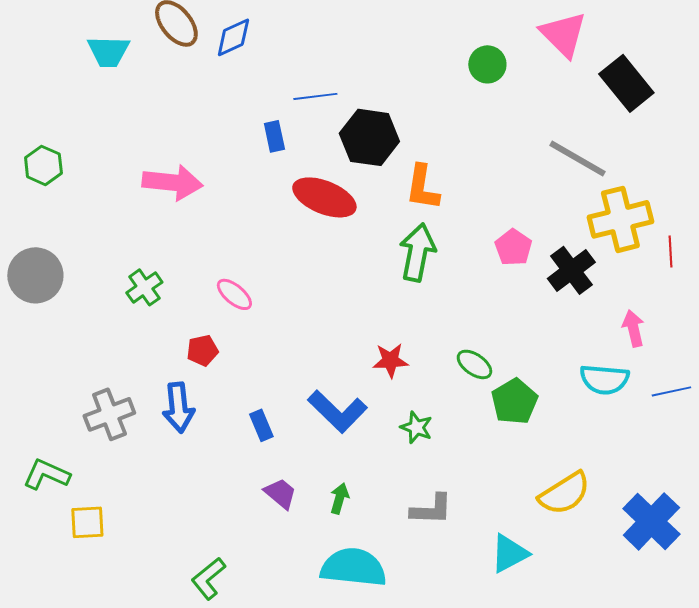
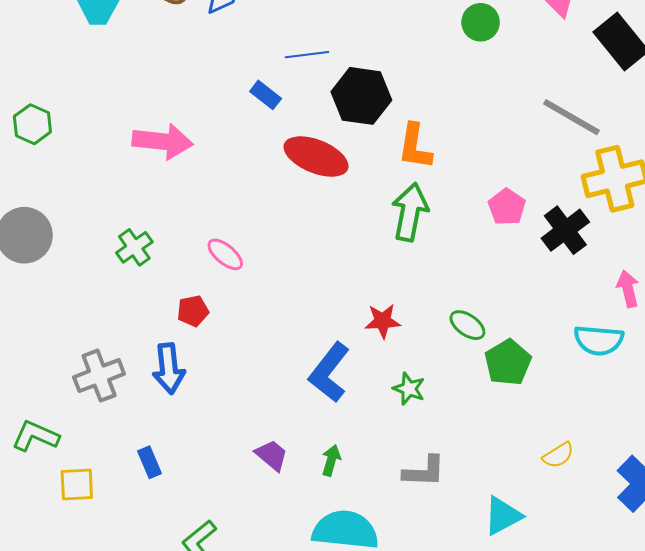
blue rectangle: (274, 136) -> (266, 95), turned -40
blue L-shape: (337, 411) -> (329, 372), turned 84
blue rectangle: (261, 425) -> (150, 462), moved
yellow semicircle: (564, 493) -> (558, 455), size x0.6

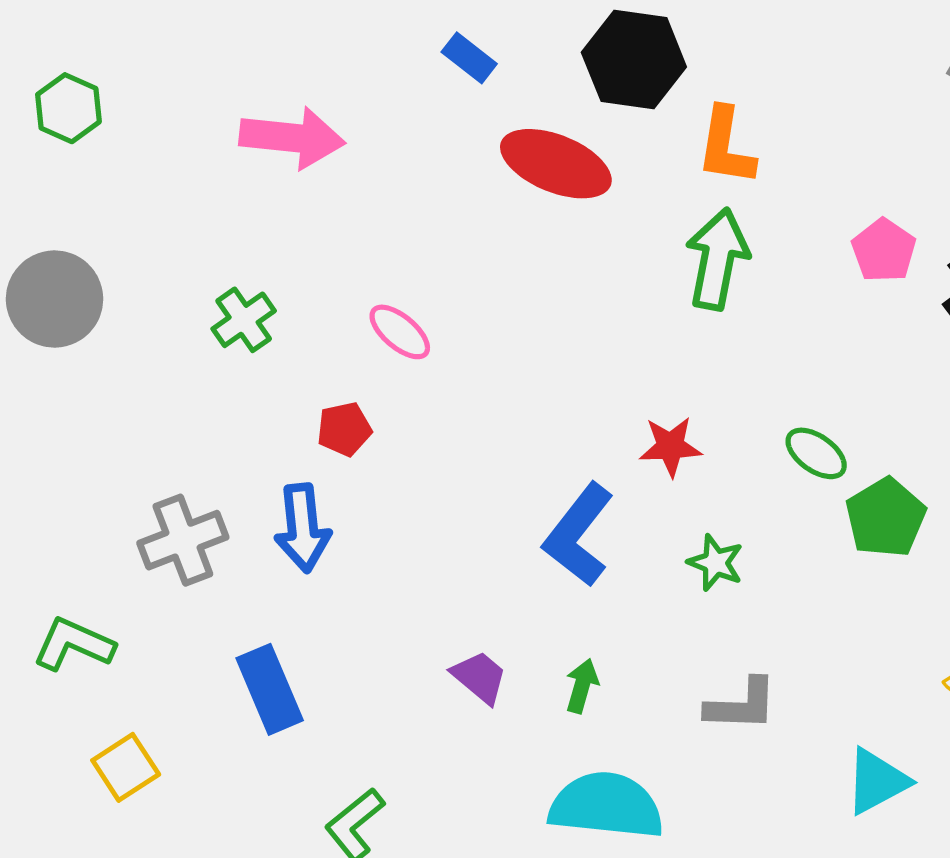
blue rectangle: (150, 462) -> (270, 689), size x1.6
yellow square: (77, 485) -> (126, 767), moved, turned -30

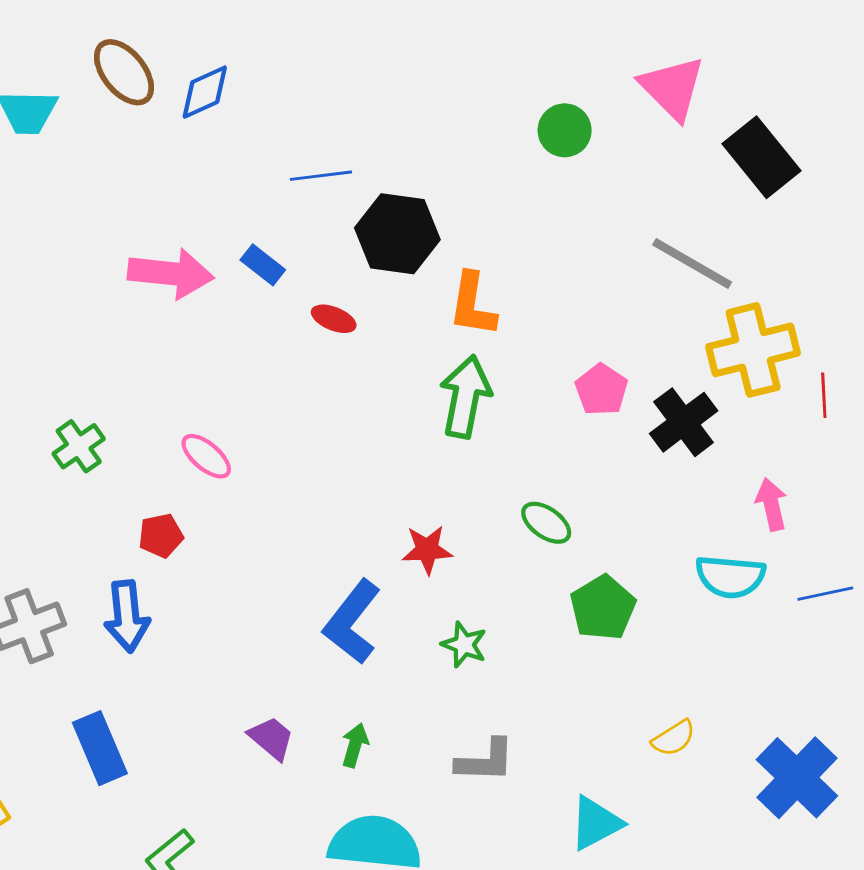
blue rectangle: (469, 58) -> (263, 265), moved
pink arrow: (292, 138) -> (171, 273), moved
red ellipse: (556, 164) -> (334, 319), size x0.5
green ellipse: (816, 453) -> (546, 523), moved

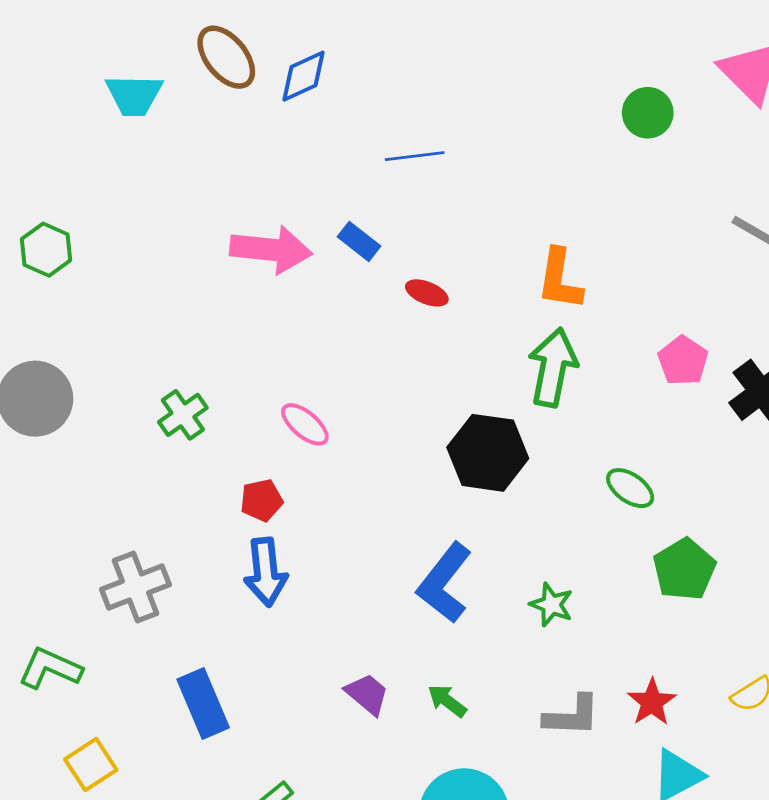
black hexagon: (397, 234) -> (488, 453), moved
red star: (427, 550) -> (652, 702), moved, turned -30
blue arrow: (127, 616) -> (266, 572), moved
green arrow: (355, 745) -> (447, 701), turned -69

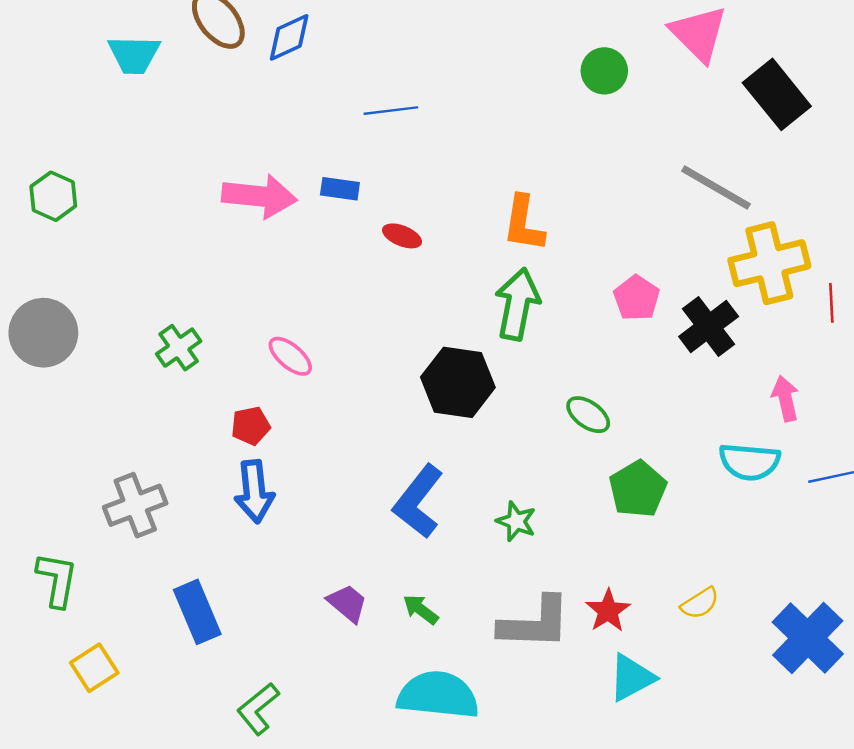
blue rectangle: (359, 241) -> (340, 189), turned -30
green L-shape: (50, 668) -> (57, 580), turned 76
gray L-shape: (572, 716) -> (535, 623), size x1.4

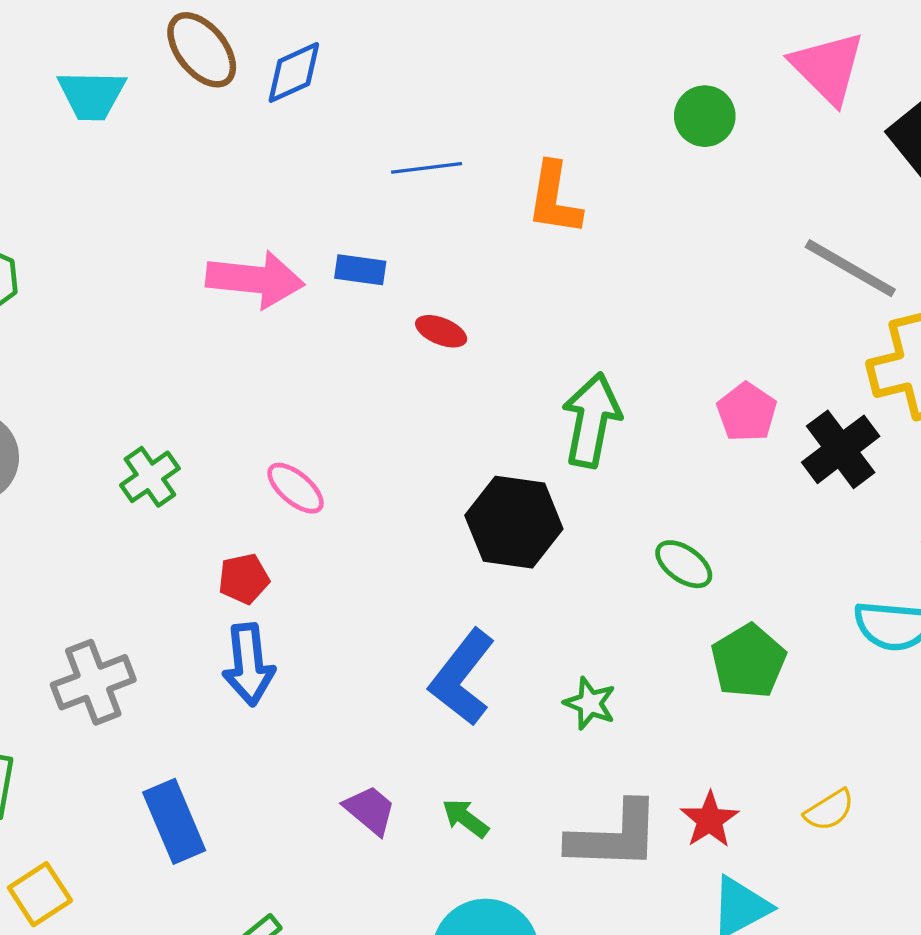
orange L-shape: (524, 223) -> (554, 199), moved

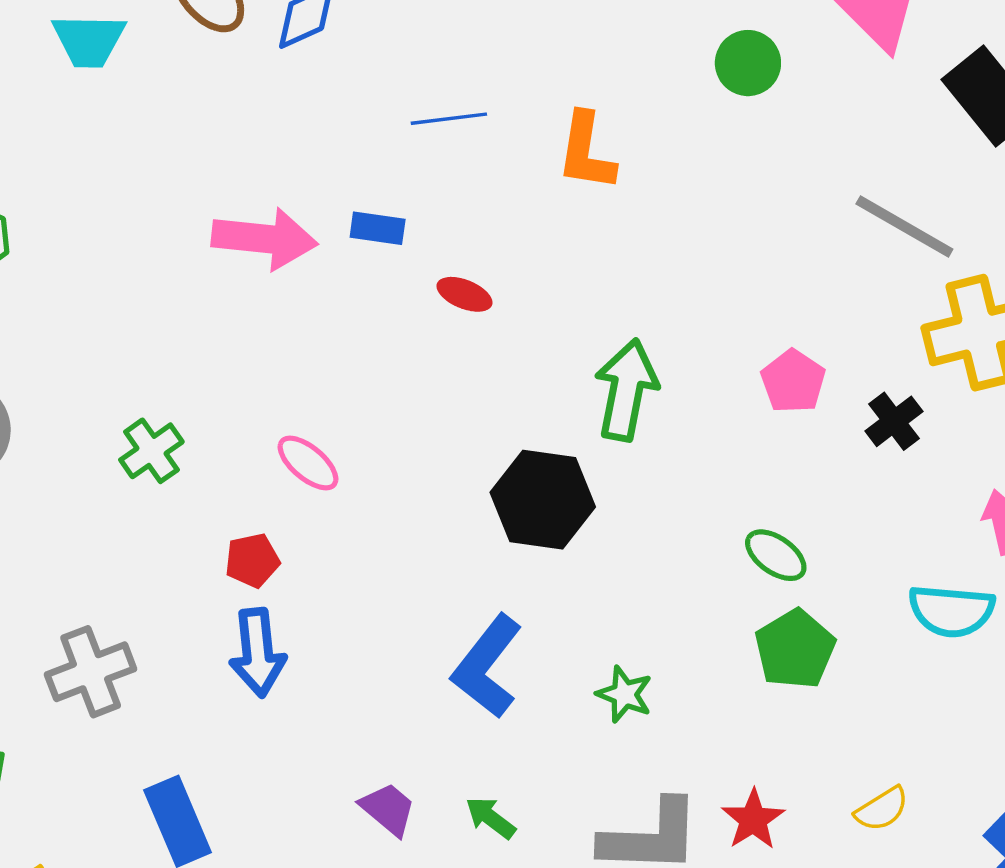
black cross: (841, 449) -> (894, 421), size x0.7
green ellipse: (684, 564) -> (776, 555), moved

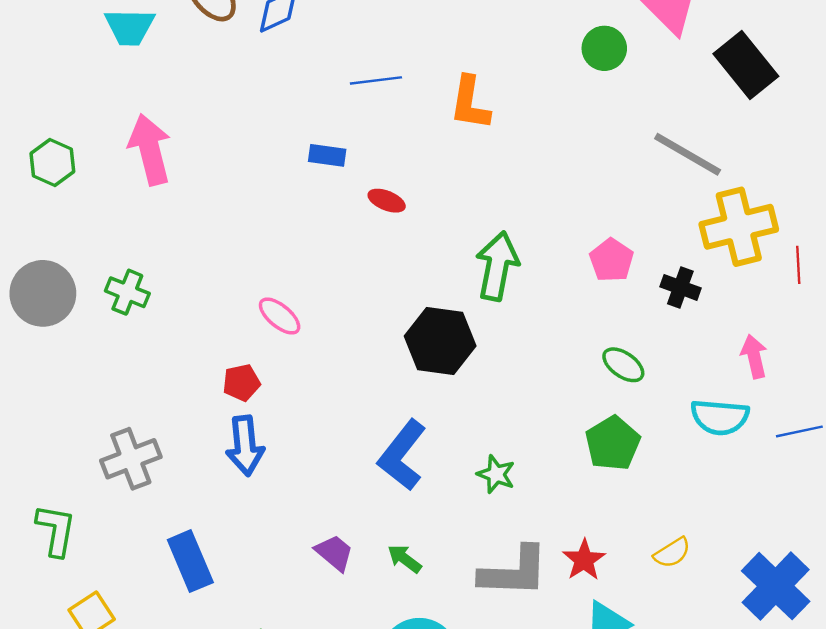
green circle: (748, 63) -> (604, 48), moved
pink arrow: (265, 239) -> (150, 149), moved, turned -110
black cross: (894, 421) -> (680, 287), turned -33
green cross: (151, 451) -> (127, 292), moved, turned -33
green ellipse: (776, 555) -> (623, 365), moved

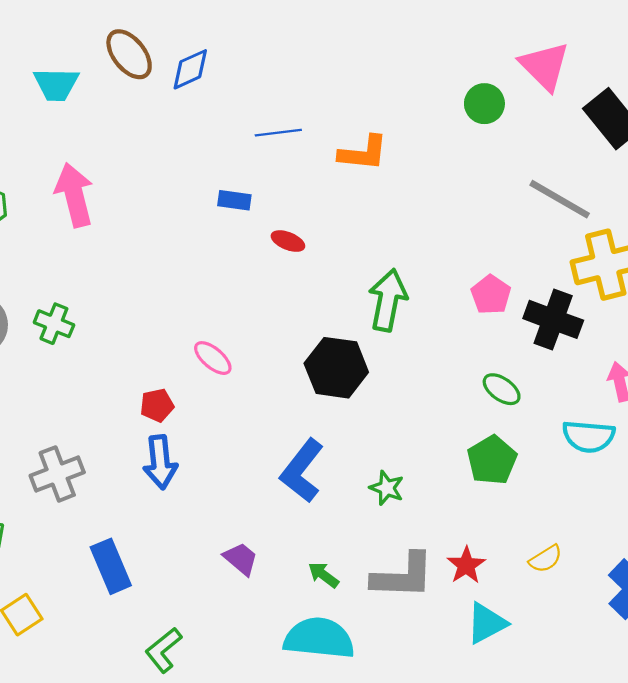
orange L-shape: (470, 103) -> (363, 153), turned -93
black cross: (680, 287) -> (553, 319), size x1.6
pink ellipse: (280, 316) -> (213, 358), moved
green arrow: (404, 559) -> (323, 575), moved

